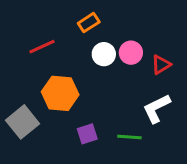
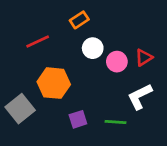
pink circle: (131, 53) -> (117, 62), moved

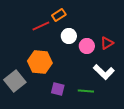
red line: (38, 41) -> (41, 26), moved
white L-shape: (140, 97) -> (104, 72), turned -110
purple square: (78, 119) -> (58, 89), turned 32

